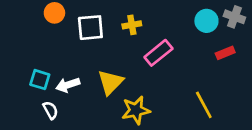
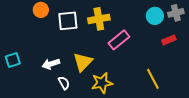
gray cross: (234, 17) -> (176, 13), turned -35
yellow cross: (132, 25) -> (99, 19), size x1.5
cyan square: (40, 80) -> (13, 60), moved, turned -35
white semicircle: (50, 110) -> (64, 83), moved

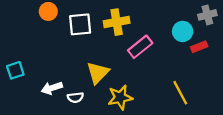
cyan circle: (155, 16) -> (183, 31), moved
white arrow: (51, 64) -> (52, 88), moved
white semicircle: (64, 83) -> (75, 97), turned 112

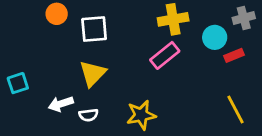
yellow cross: (117, 22) -> (173, 19), moved
yellow triangle: (98, 73) -> (93, 73), moved
yellow line: (180, 93) -> (235, 109), moved

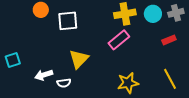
cyan circle: (215, 37) -> (153, 14), moved
yellow triangle: (93, 73) -> (79, 59), moved
yellow star: (141, 115) -> (128, 83), moved

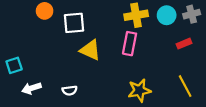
pink rectangle: (119, 40) -> (130, 44), turned -40
yellow triangle: (79, 59) -> (90, 50), moved, turned -50
white arrow: (44, 75) -> (31, 88), moved

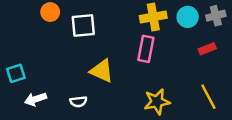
yellow triangle: (90, 50) -> (102, 71), moved

